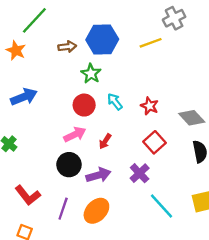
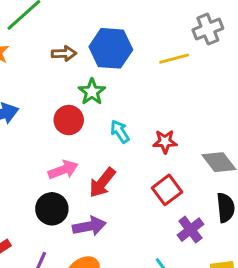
red circle: (84, 105) -> (69, 120), moved
red star: (150, 106) -> (165, 142), turned -30
red arrow: (105, 141) -> (102, 183), size x1.5
purple cross: (140, 173) -> (190, 230), moved

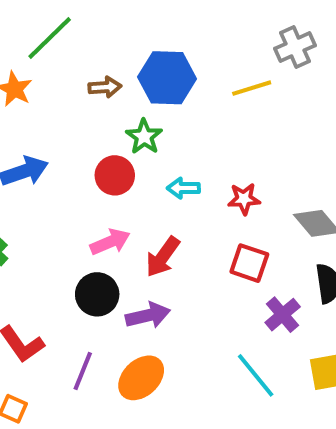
cyan arrow: (120, 132) -> (183, 188), turned -55
red square: (167, 190) -> (249, 263), turned -32

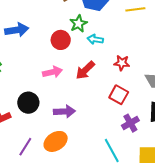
cyan arrow: (183, 188) -> (95, 39), moved
red arrow: (163, 257) -> (85, 70), moved
black circle: (97, 294) -> (28, 103), moved
purple line: (83, 371) -> (25, 147), moved

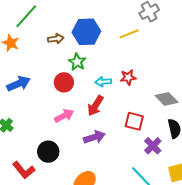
cyan arrow: (95, 39) -> (103, 82), moved
red star: (122, 63) -> (128, 77), moved
purple arrow: (64, 111) -> (94, 137), moved

